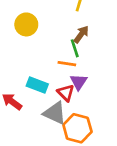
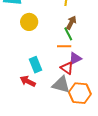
purple triangle: (79, 82) -> (75, 58), turned 40
cyan rectangle: (37, 85) -> (35, 65), moved, turned 56

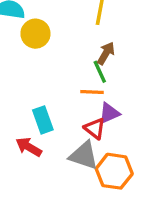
yellow circle: (29, 22) -> (35, 34), moved

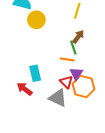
purple triangle: (109, 113) -> (76, 74), turned -40
orange hexagon: (114, 171) -> (83, 87), moved

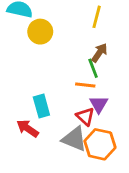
orange hexagon: (83, 87) -> (100, 144), moved

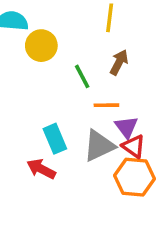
green line: (93, 68) -> (82, 76), moved
red triangle: (85, 116) -> (134, 146), moved
gray triangle: (74, 139) -> (99, 146), moved, turned -40

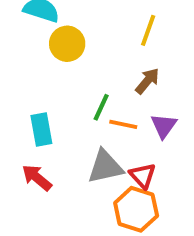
green line: (82, 76) -> (101, 107), moved, turned 40
purple triangle: (126, 127) -> (164, 126), moved
cyan rectangle: (55, 139) -> (41, 130), moved

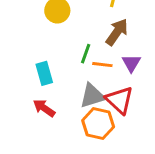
brown arrow: (147, 81) -> (117, 32), size x1.4
red triangle: (143, 176) -> (119, 100), size x1.5
orange hexagon: (136, 209) -> (98, 124), moved

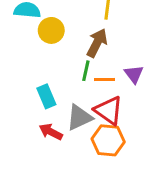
brown arrow: (117, 32) -> (97, 43), moved
gray triangle: (92, 96) -> (79, 117), moved
red triangle: (119, 100) -> (109, 111), moved

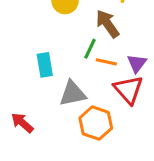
brown arrow: (97, 43) -> (108, 24), turned -76
red triangle: (109, 111) -> (128, 90), moved
red arrow: (51, 132) -> (22, 123), moved

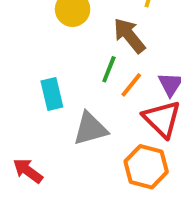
orange line: (106, 62) -> (131, 85), turned -60
orange hexagon: (96, 123) -> (146, 167), moved

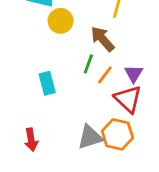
gray triangle: (90, 129) -> (90, 137), moved
red arrow: (28, 171) -> (31, 140), turned -135

